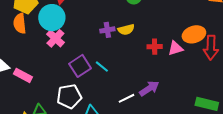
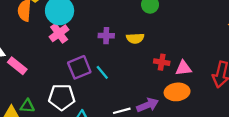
purple cross: (107, 30) -> (106, 36), moved
orange ellipse: (194, 34) -> (177, 92), moved

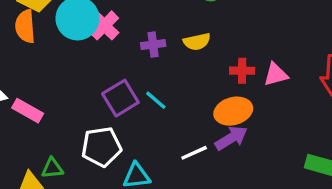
pink cross: (59, 33) -> (104, 25), moved
orange ellipse: (177, 92) -> (233, 111), moved

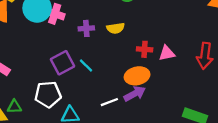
pink cross: (104, 25) -> (55, 14), turned -30

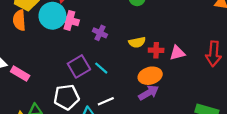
purple cross: (86, 28) -> (100, 33), turned 32
yellow semicircle: (116, 28) -> (137, 42), moved
white line: (109, 102) -> (106, 101), moved

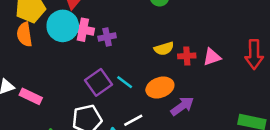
purple cross: (100, 33) -> (107, 37), moved, turned -32
orange ellipse: (150, 76) -> (160, 88), moved

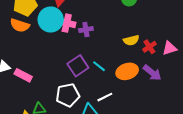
orange semicircle: (25, 34) -> (20, 25), turned -66
red cross: (187, 56) -> (149, 47), turned -32
purple arrow: (182, 106) -> (152, 73), moved, turned 72

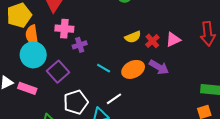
cyan circle: (51, 20) -> (33, 55), moved
orange semicircle: (20, 25) -> (32, 35), moved, turned 72
purple cross: (86, 30) -> (80, 45), moved
purple square: (78, 66) -> (58, 72), moved

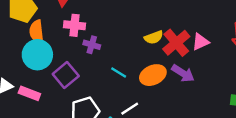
red cross: (152, 41) -> (176, 43), size x1.6
purple cross: (80, 45) -> (92, 45), turned 32

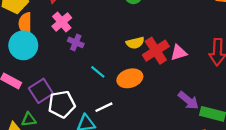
pink cross: (75, 25) -> (62, 22), turned 36
purple arrow: (183, 73) -> (188, 100), moved
purple square: (66, 75) -> (41, 91), moved

